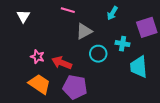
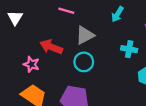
cyan circle: (98, 54) -> (84, 62), moved
red arrow: (62, 63) -> (51, 47), moved

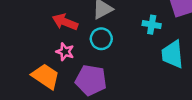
pink star: (31, 64) -> (65, 52), moved

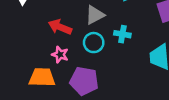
cyan cross: (152, 25) -> (122, 34), moved
orange trapezoid: (46, 76) -> (42, 77), turned -32

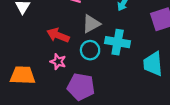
cyan cross: (122, 34) -> (118, 42), size x1.5
orange trapezoid: (42, 77) -> (23, 75), moved

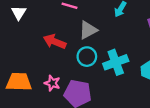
cyan cross: (118, 42) -> (116, 62), moved, turned -30
pink star: (58, 62) -> (52, 83), moved

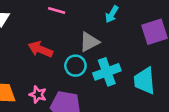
gray triangle: (88, 30) -> (89, 42), moved

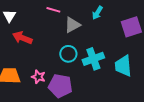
gray triangle: (89, 42) -> (72, 25), moved
red arrow: (40, 49) -> (22, 38), moved

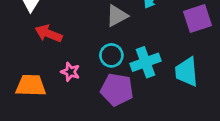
pink star: (38, 77) -> (70, 72), moved
purple pentagon: (60, 86) -> (117, 90), moved

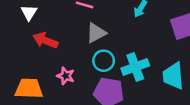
gray triangle: (117, 16) -> (96, 33), moved

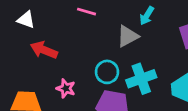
white triangle: (29, 13) -> (26, 20), turned -42
gray triangle: (96, 33) -> (128, 36), moved

